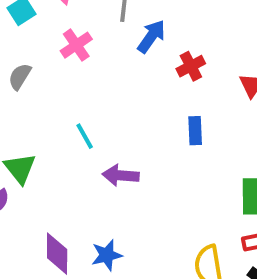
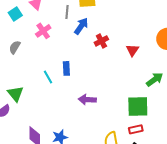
blue rectangle: (195, 131) -> (66, 68), moved
purple arrow: (121, 175) -> (87, 100), moved

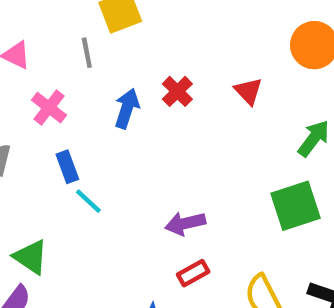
blue arrow: (81, 26) -> (127, 108), moved
blue rectangle: (66, 68) -> (67, 167), moved
red rectangle: (136, 129) -> (193, 273), moved

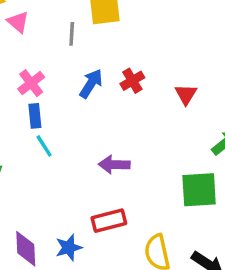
pink cross: (49, 108) -> (31, 83), moved
purple arrow: (185, 223) -> (114, 165), moved
red rectangle: (193, 273) -> (109, 221), size x1.4

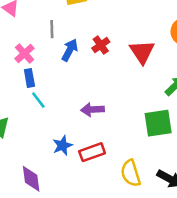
gray line: (72, 34) -> (52, 29), moved
red triangle: (186, 94) -> (142, 52), size x1.5
blue star: (69, 248) -> (62, 145), moved

